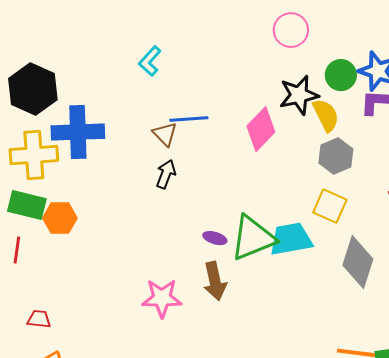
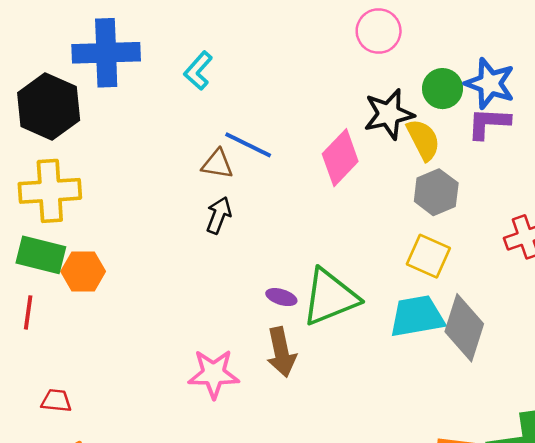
blue line: (189, 119) -> (248, 145), turned 30
blue cross: (78, 132) -> (106, 53), moved
brown triangle: (165, 134) -> (217, 164), turned -36
cyan trapezoid: (291, 239) -> (417, 316), moved

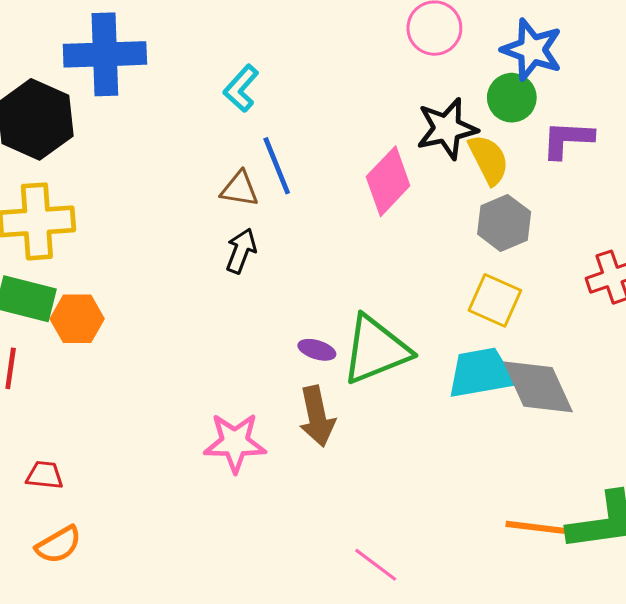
cyan L-shape: (198, 71) -> (241, 88), moved
blue star: (490, 83) -> (532, 50), moved
blue line: (248, 145) -> (277, 166), turned 42
gray diamond: (464, 328) -> (538, 387), turned -42

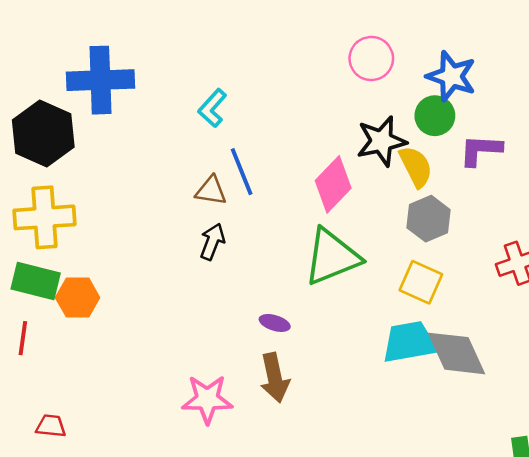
green triangle: (376, 350) -> (332, 257), moved

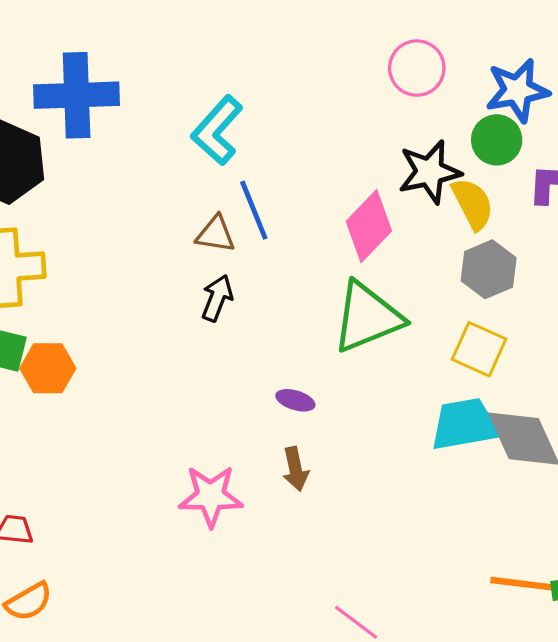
blue star: (451, 76) -> (517, 90), turned -30
cyan L-shape: (212, 108) -> (217, 130), size x1.4
brown arrow: (275, 378) -> (295, 469), size x0.7

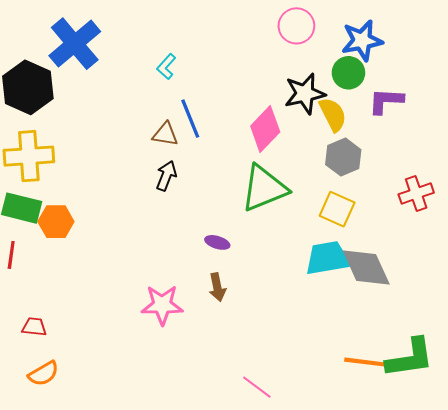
blue cross: (77, 95) -> (75, 44), turned -38
cyan L-shape: (217, 130) -> (166, 67), size x0.6

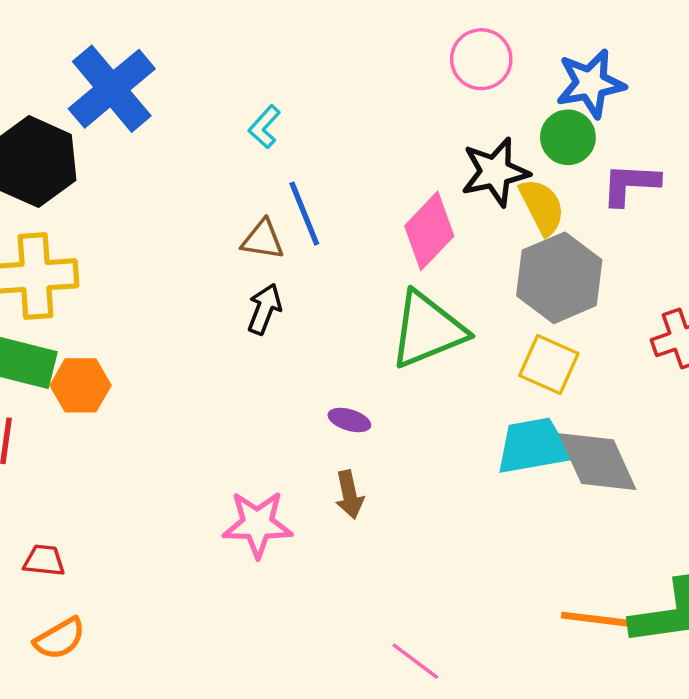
gray hexagon: (343, 157) -> (559, 278), size x1.4

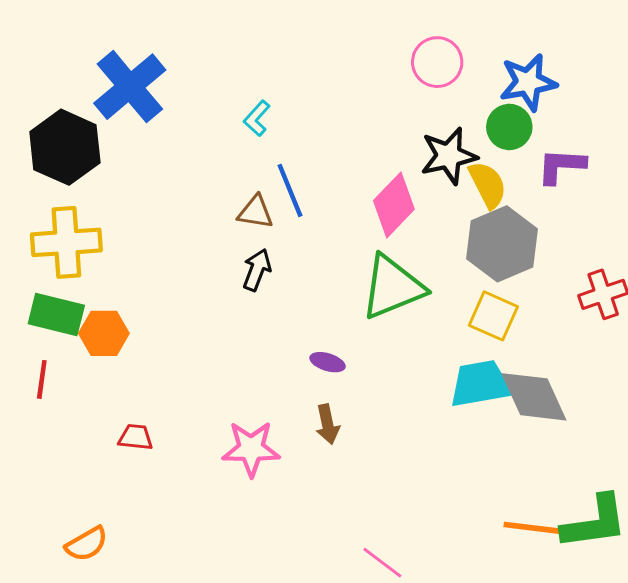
red trapezoid: (44, 561) -> (136, 437), moved

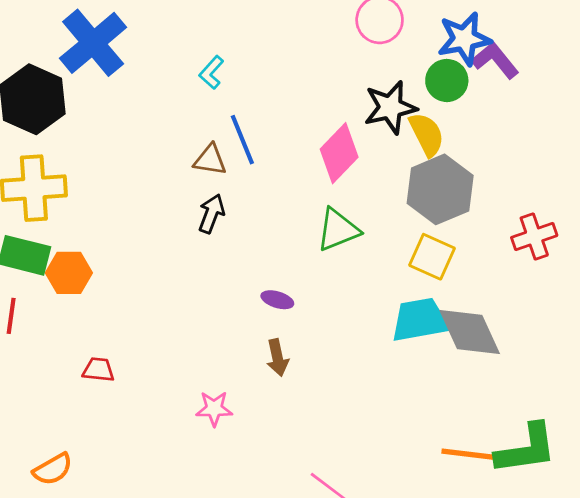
purple L-shape: (561, 166) -> (495, 60), moved, turned 48
green triangle: (392, 287) -> (338, 230), size x0.7
pink star: (251, 449) -> (214, 409), moved, size x0.7

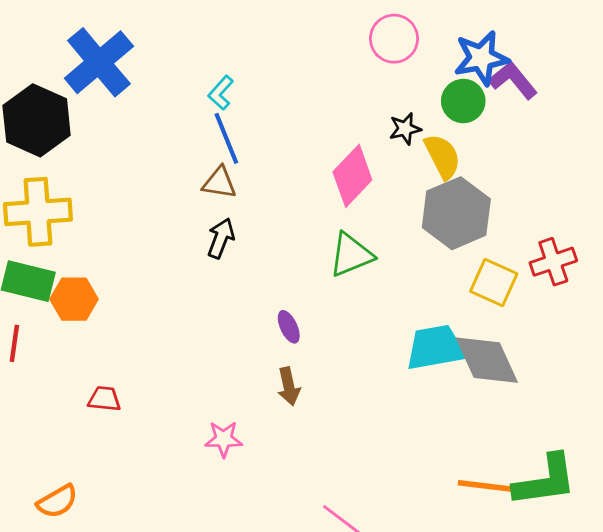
black star: (390, 107) -> (405, 129), size x0.6
blue line: (242, 140) -> (226, 138), moved
yellow square: (432, 257) -> (494, 282), moved
purple ellipse: (277, 300) -> (289, 327), turned 48

